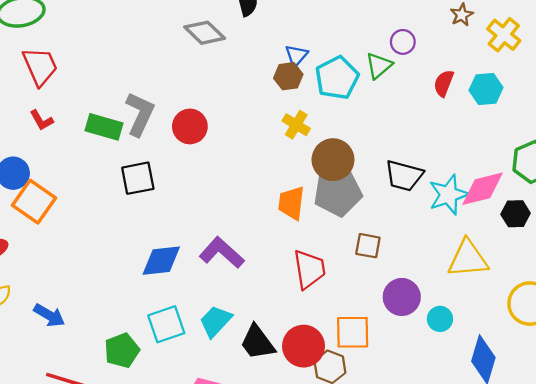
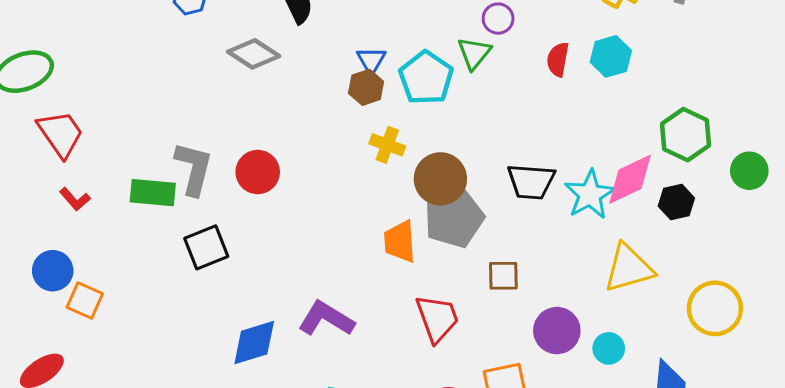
orange square: (34, 202) -> (85, 301), size x0.7

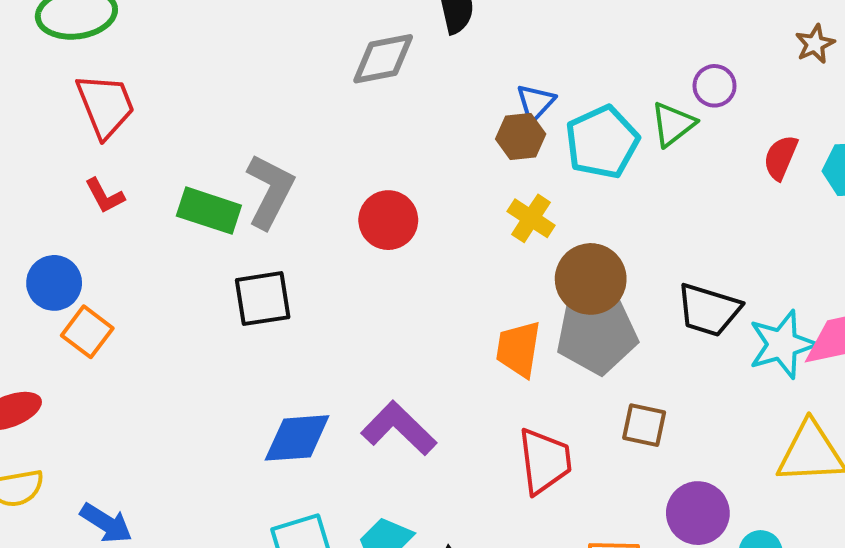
gray diamond: (254, 54) -> (383, 59), turned -57
red circle: (258, 172) -> (388, 220), moved

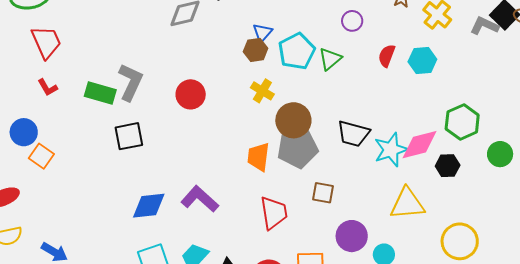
green triangle: (673, 124) -> (330, 59), moved

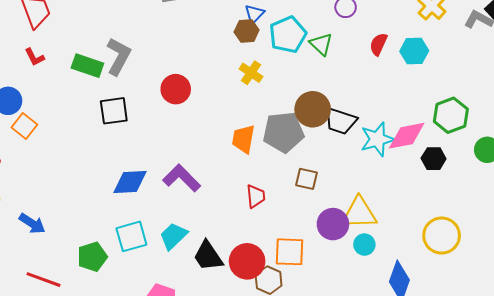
green triangle: (330, 59) -> (321, 44), turned -40
red circle: (191, 94) -> (176, 89), moved
brown circle: (293, 120) -> (313, 109), moved
yellow triangle: (407, 204) -> (359, 213), moved
red trapezoid: (274, 213) -> (256, 196), size x0.7

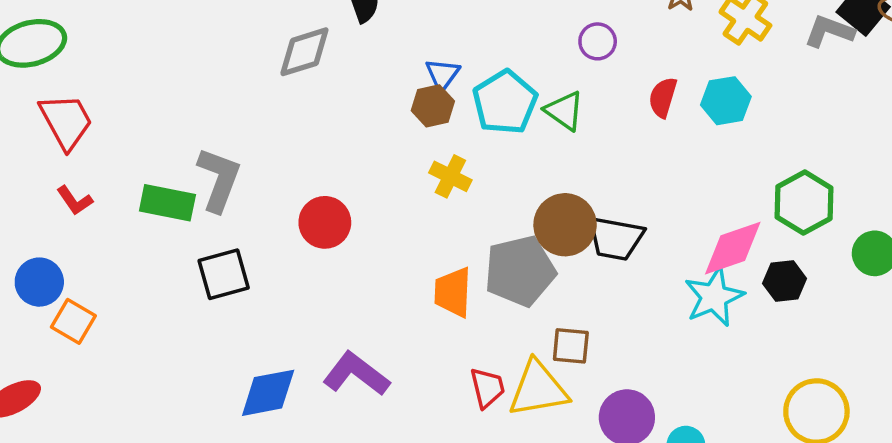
cyan star: (377, 139) -> (714, 297), moved
yellow triangle: (359, 213) -> (538, 389), moved

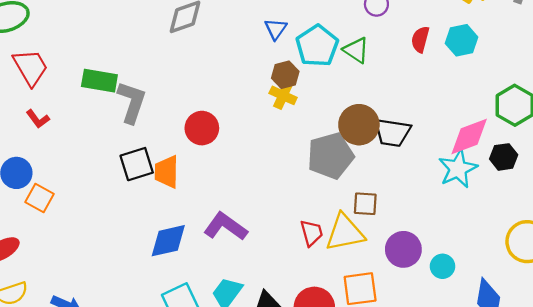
brown hexagon: (433, 106) -> (285, 75), moved
green rectangle: (167, 203) -> (99, 81), moved
orange trapezoid: (453, 292) -> (167, 172), moved

